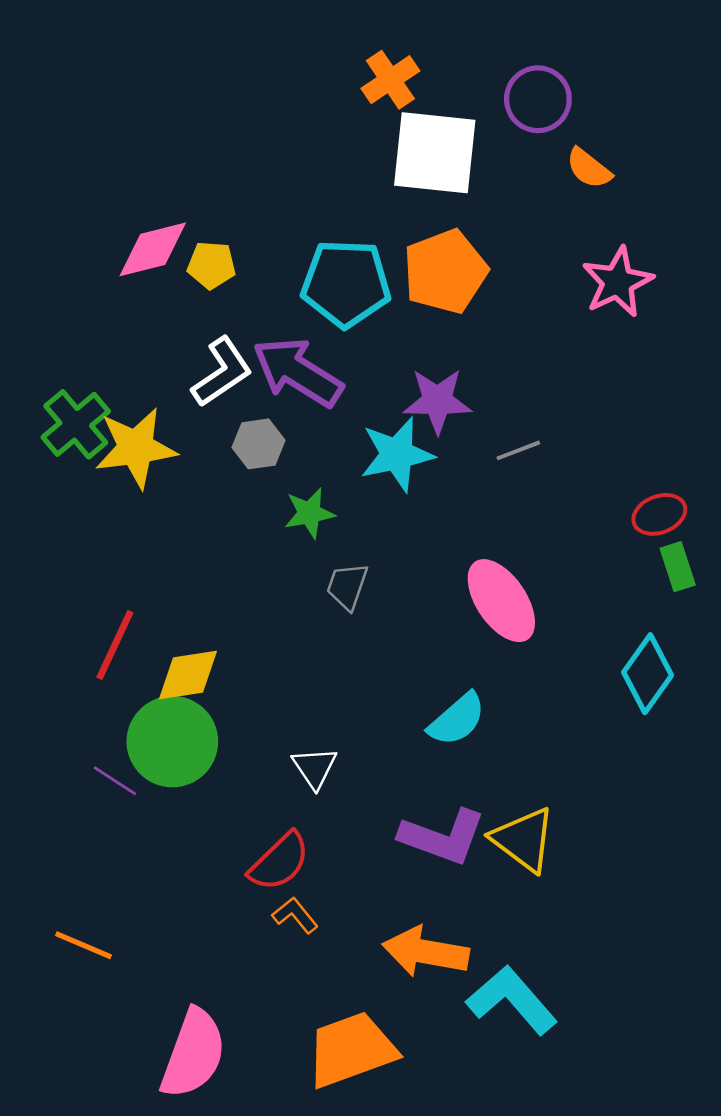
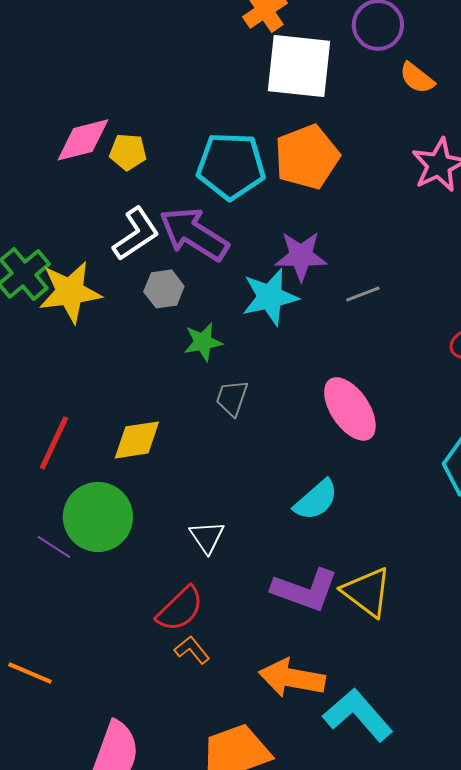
yellow diamond: (188, 675) -> (137, 440), moved

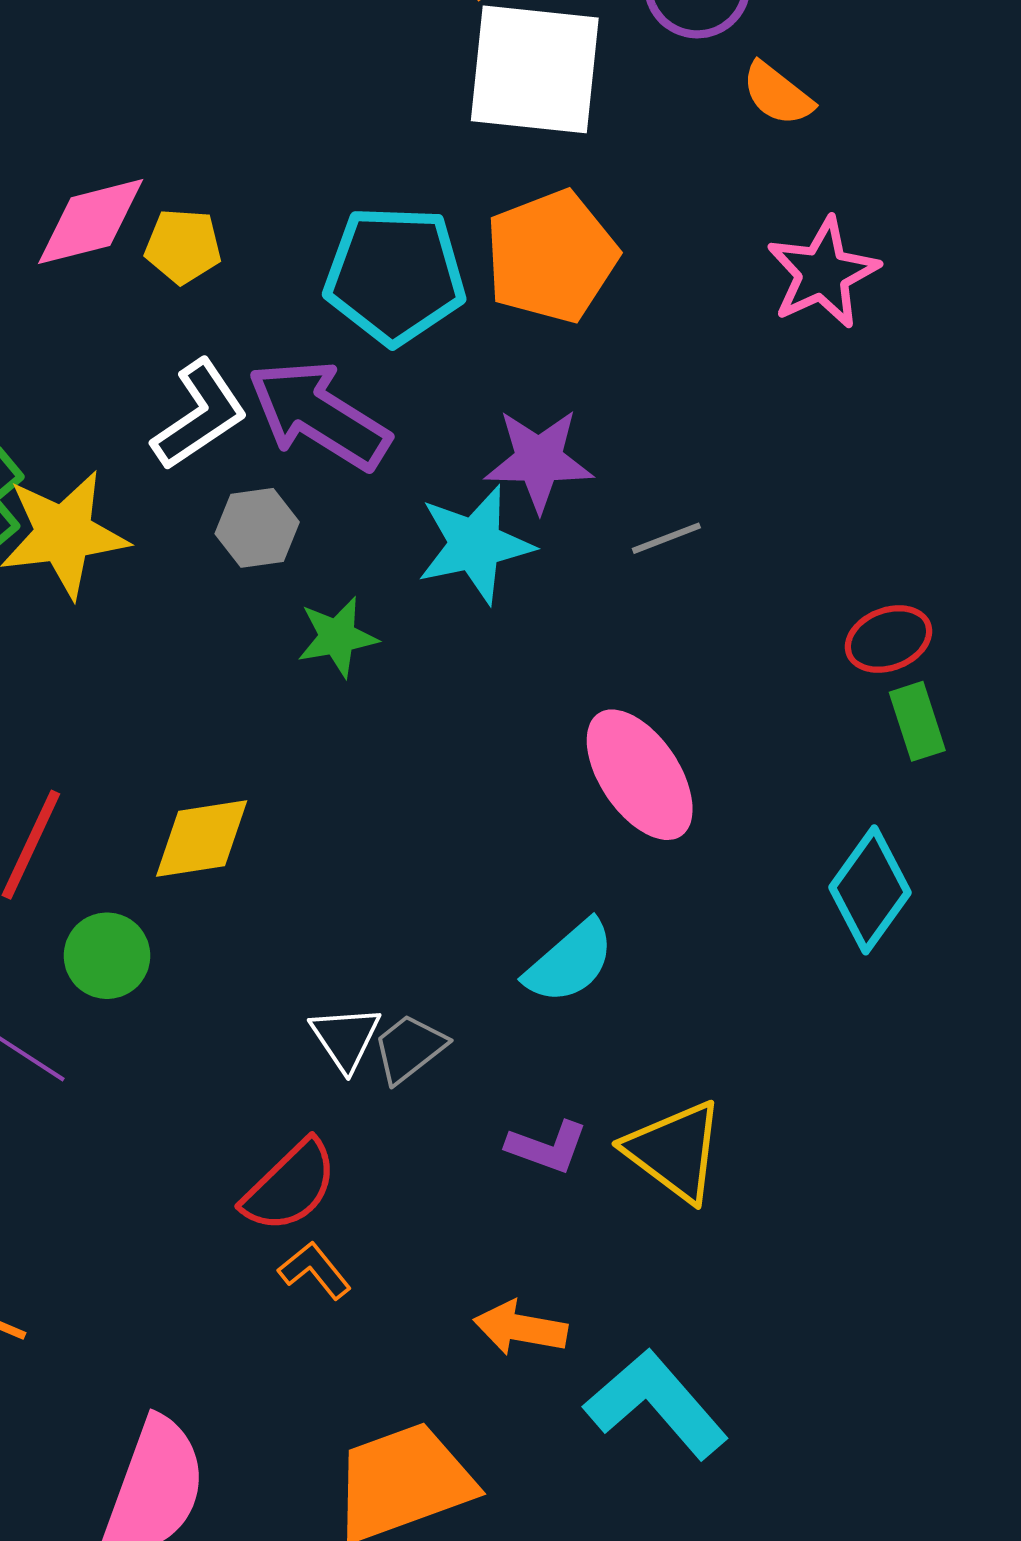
gray trapezoid: (232, 398) -> (409, 1048), moved, turned 33
green circle: (98, 517) -> (107, 956), moved, size x0.6
purple L-shape: (305, 590) -> (547, 1147), size x0.6
orange arrow: (292, 678) -> (520, 1328), size x0.7

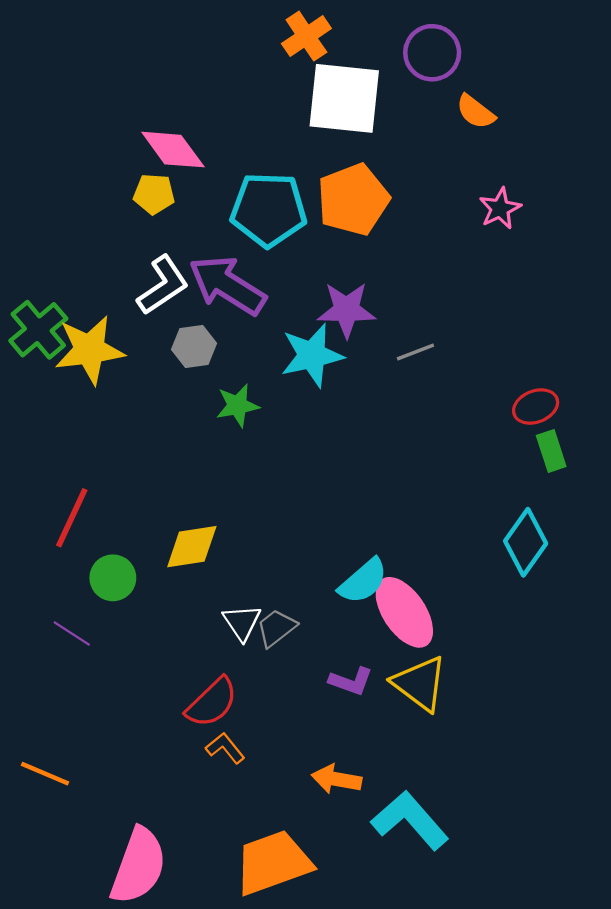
pink diamond: (91, 222) -> (173, 150), moved, turned 68
pink star: (823, 273) -> (500, 208), size x0.7
pink ellipse: (640, 775) -> (404, 612), moved
yellow diamond: (202, 838) -> (192, 547), moved

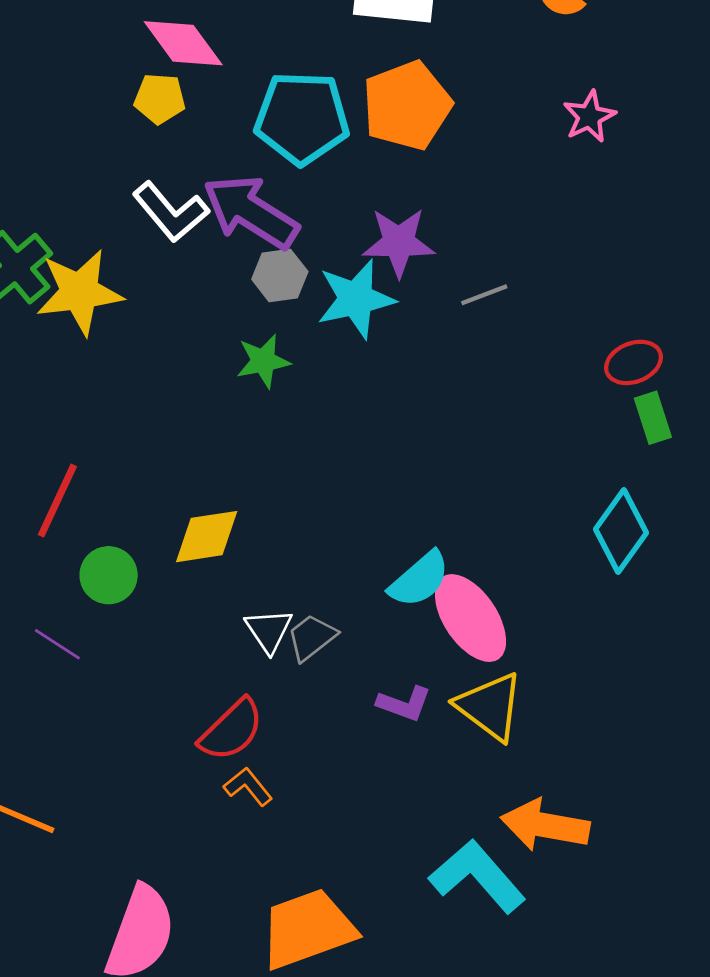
white L-shape: (163, 285) -> (171, 212), turned 84
gray hexagon: (194, 346) -> (280, 275), moved
orange arrow: (336, 779) -> (545, 825), moved, size x1.4

